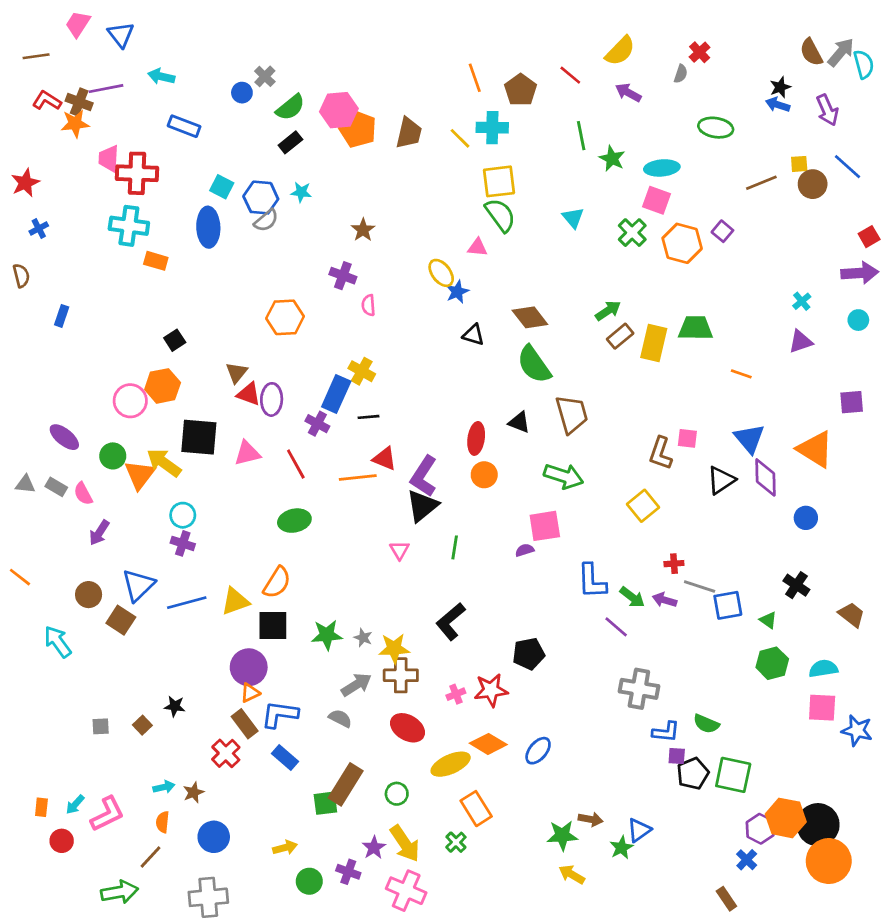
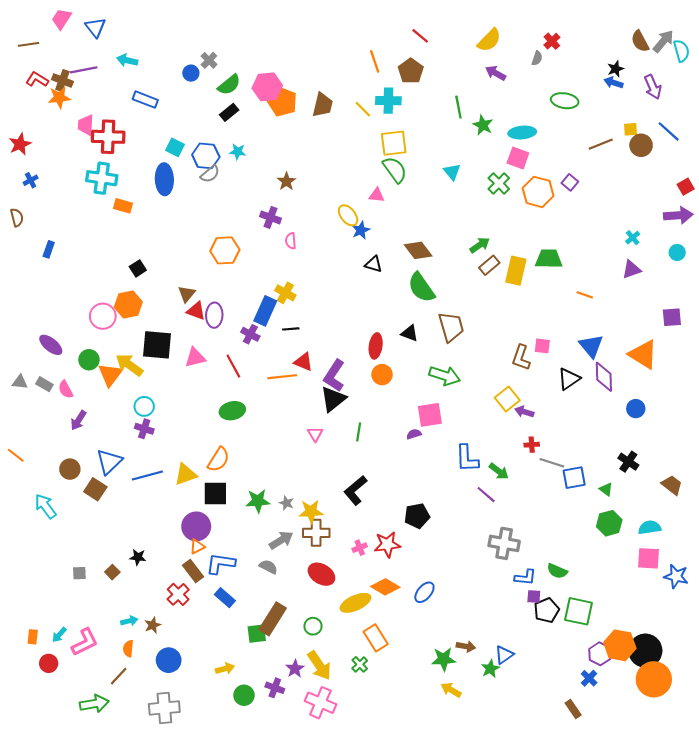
red line: (570, 75) -> (420, 36), moved
purple arrow: (665, 600) -> (524, 412), moved

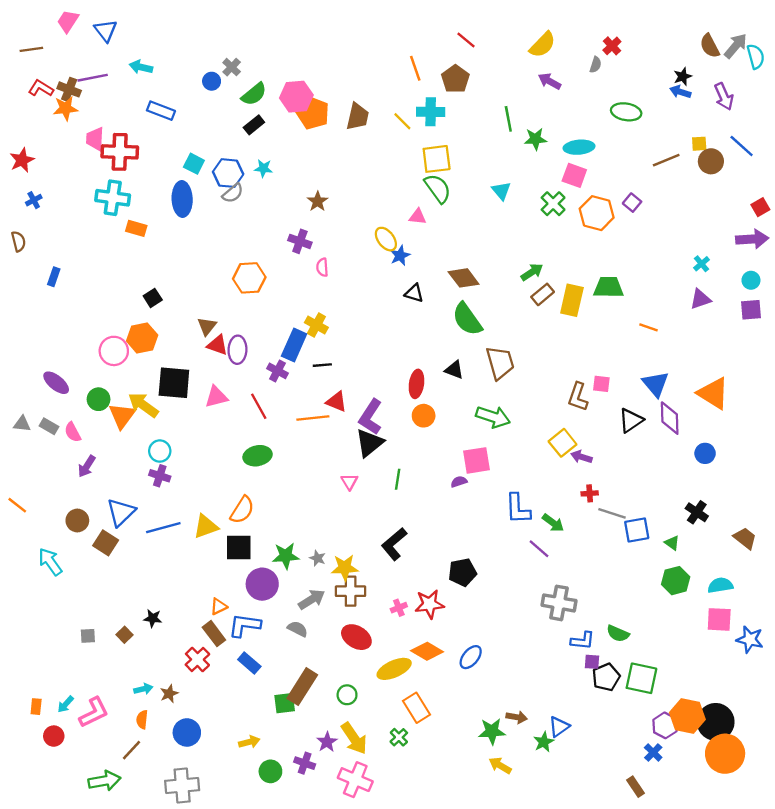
green star: (483, 125) -> (535, 139), turned -30
purple square: (672, 317) -> (751, 310), moved
purple circle: (196, 526) -> (262, 584), moved

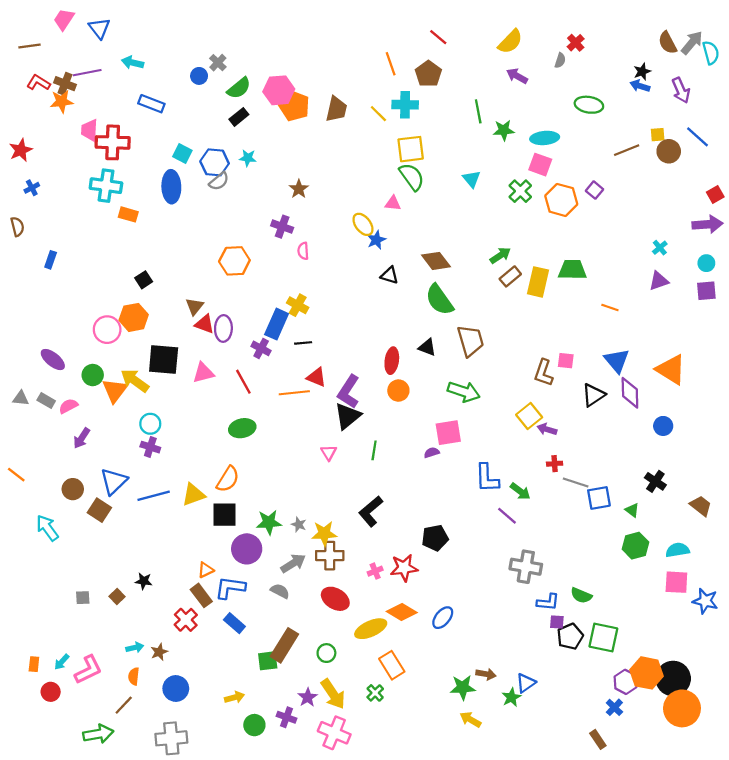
pink semicircle: (73, 432) -> (68, 406), turned 90

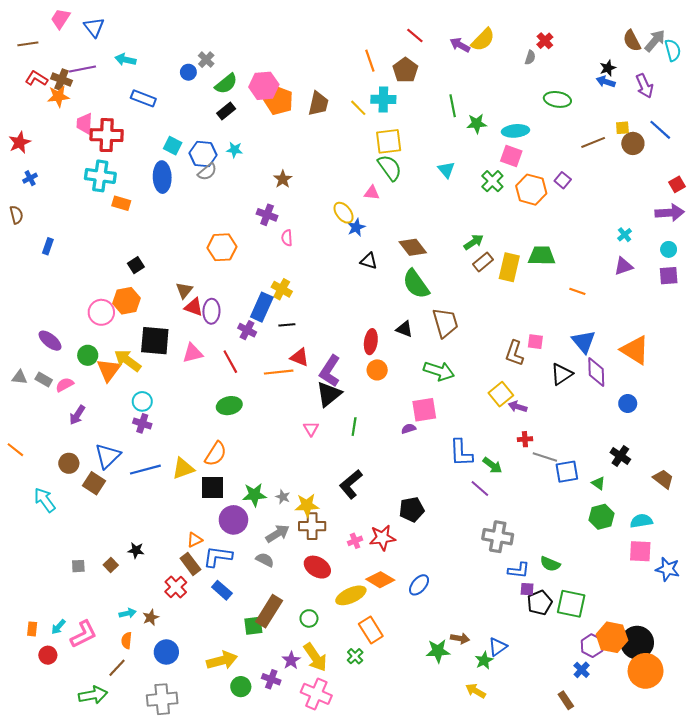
purple arrow: (517, 76) -> (460, 45), moved
yellow arrow: (234, 697) -> (222, 660), size x1.6
yellow arrow: (470, 720) -> (476, 691), moved

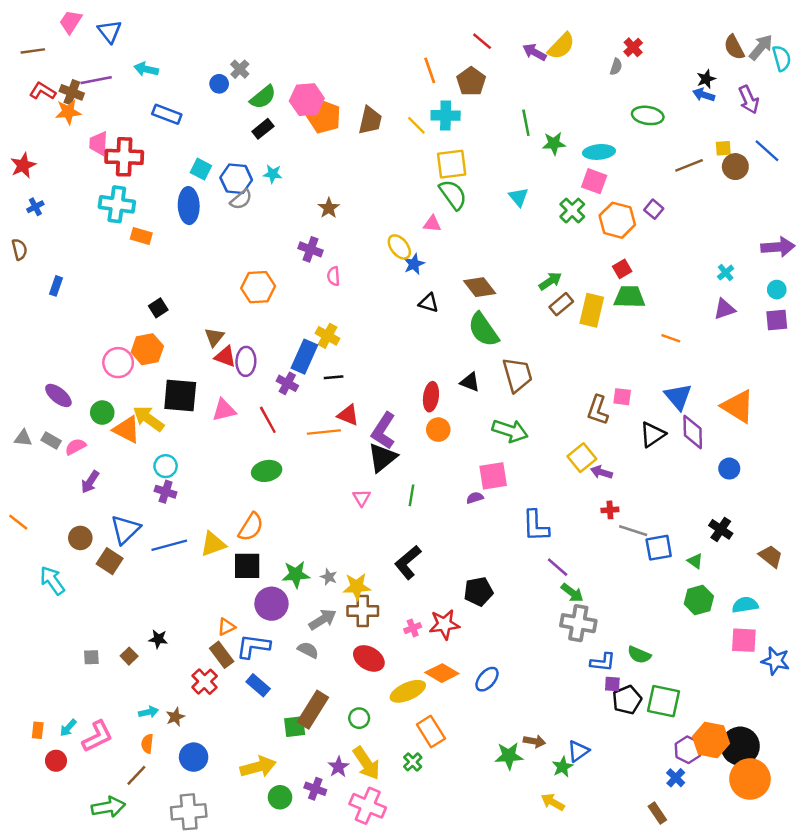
red square: (677, 184) -> (622, 269), moved
orange triangle: (109, 370) -> (127, 430), turned -40
green arrow: (492, 465) -> (572, 593), moved

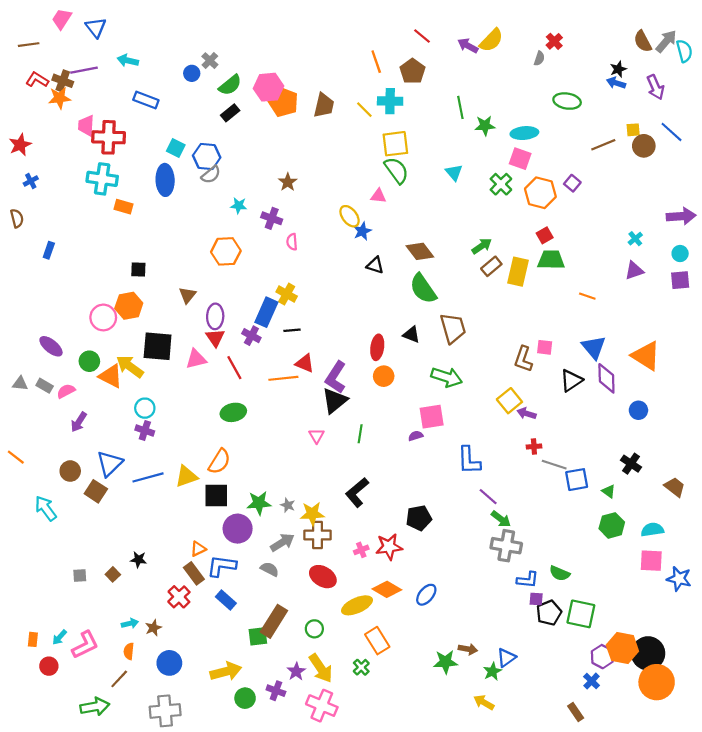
cyan star: (273, 174) -> (239, 206), moved
black square: (158, 308) -> (138, 270), turned 35
red triangle: (225, 357) -> (215, 338), moved, turned 36

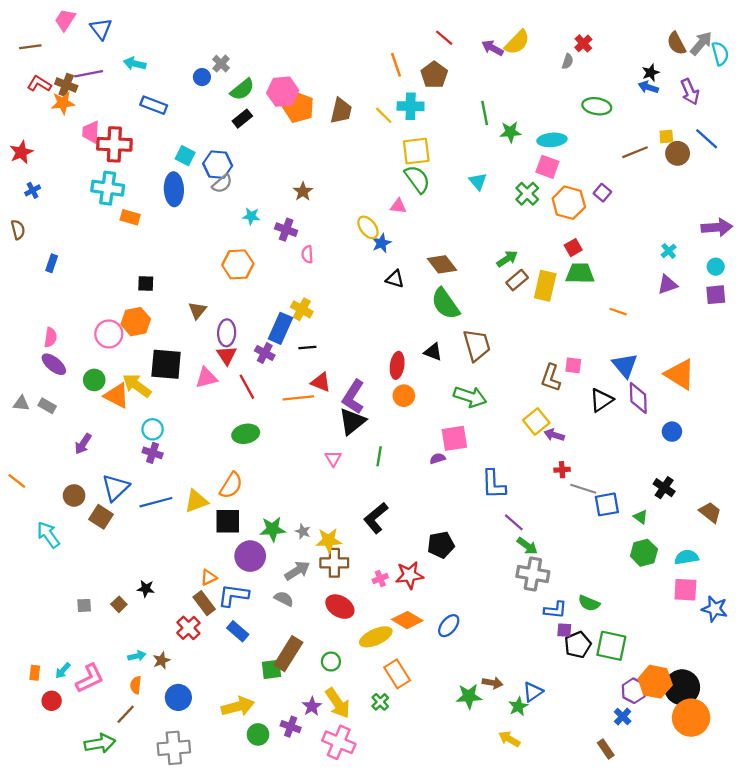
pink semicircle: (66, 391) -> (50, 337), moved, turned 126

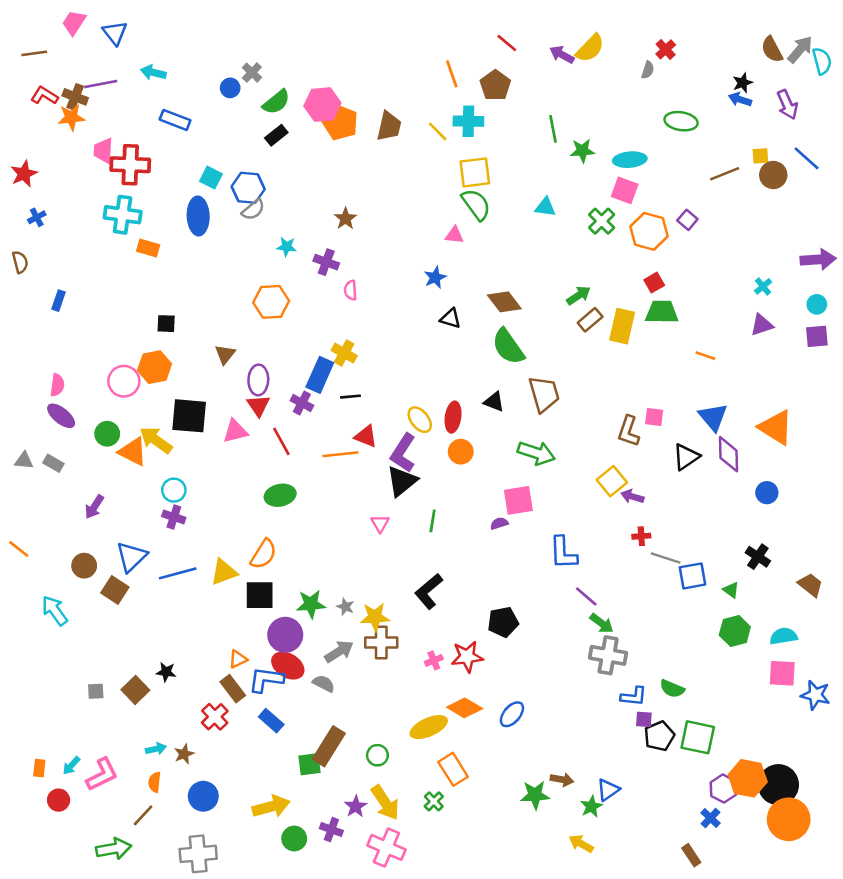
cyan triangle: (478, 181) -> (545, 207), turned -42
yellow ellipse: (368, 227) -> (420, 420), moved
brown square: (119, 604) -> (135, 690), size x1.5
red ellipse: (340, 607) -> (288, 666), moved

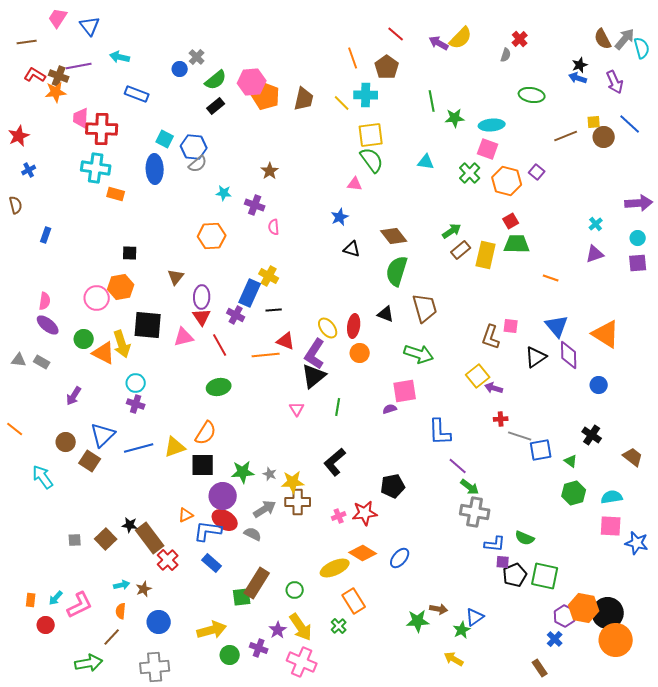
green semicircle: (508, 347) -> (397, 271), turned 52
yellow arrow: (156, 440) -> (122, 344), turned -144
brown rectangle: (233, 689) -> (150, 538), moved, size x1.4

